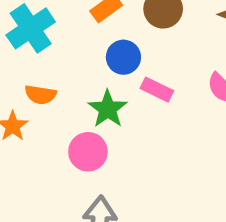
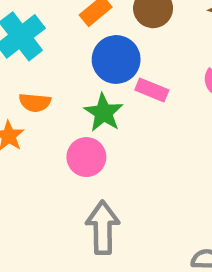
blue circle: (123, 57) -> (116, 59), size x1.4

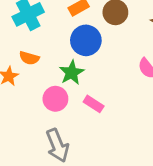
pink rectangle: (152, 90) -> (94, 104), moved
gray arrow: (103, 228) -> (57, 145), turned 148

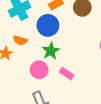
blue circle: (86, 40) -> (48, 25), moved

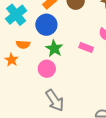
pink rectangle: (67, 73) -> (86, 47), moved

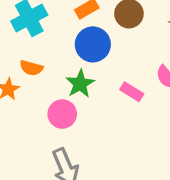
blue circle: (46, 25) -> (93, 44), moved

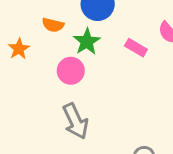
orange semicircle: (31, 68) -> (53, 25), moved

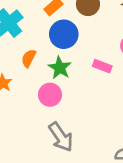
orange semicircle: (53, 25) -> (29, 58), turned 114

